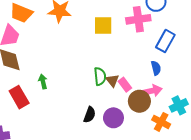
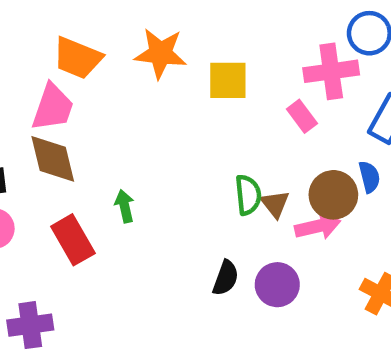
yellow square: (103, 25) -> (228, 80), moved
pink rectangle: (125, 85) -> (302, 116), moved
pink arrow: (152, 91) -> (318, 226), moved
brown circle: (139, 101) -> (333, 195), moved

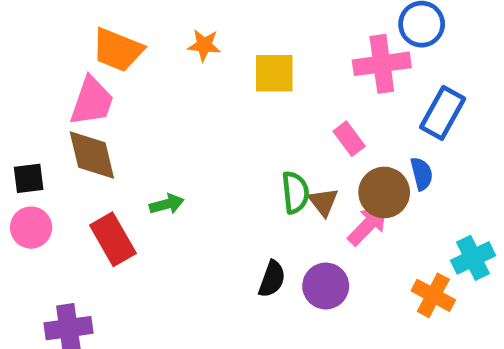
orange star: (160, 53) -> (204, 45), size x0.6
pink rectangle: (302, 116) -> (349, 139), moved
green arrow: (125, 206) -> (167, 204), turned 88
pink arrow: (318, 226) -> (368, 225), turned -33

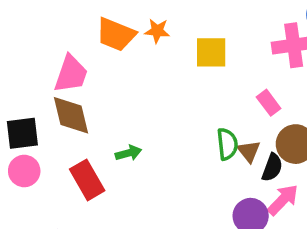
orange trapezoid: (118, 50) -> (116, 34), moved
black square: (29, 178) -> (22, 133), size x1.4
pink arrow: (368, 225) -> (283, 200), moved
black semicircle: (272, 279) -> (272, 167), moved

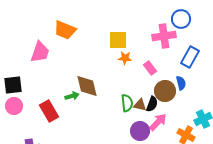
orange star: (157, 31) -> (125, 58), moved
brown diamond: (71, 115) -> (87, 86), moved
green semicircle: (227, 144) -> (127, 103), moved
brown triangle: (249, 151) -> (140, 105), moved, turned -40

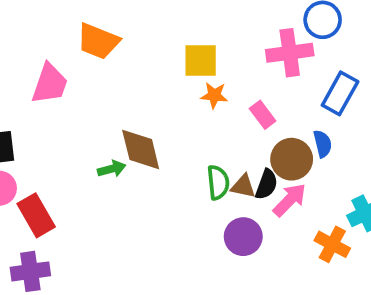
red rectangle: (49, 111) -> (36, 215), moved
pink arrow: (158, 122) -> (290, 200), moved

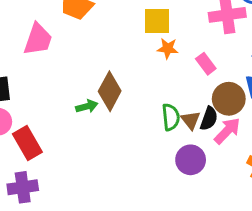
brown diamond: (141, 150) -> (110, 91), turned 42
brown triangle: (243, 186) -> (191, 120), turned 40

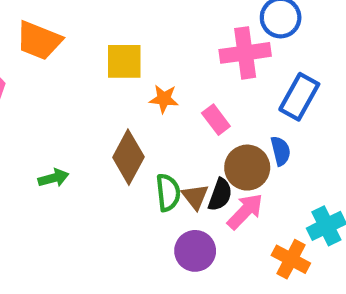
yellow square: (157, 21) -> (124, 61), moved
brown diamond: (110, 91) -> (128, 157), moved

